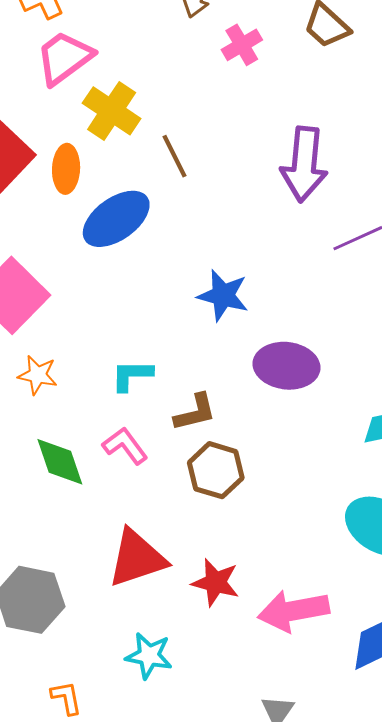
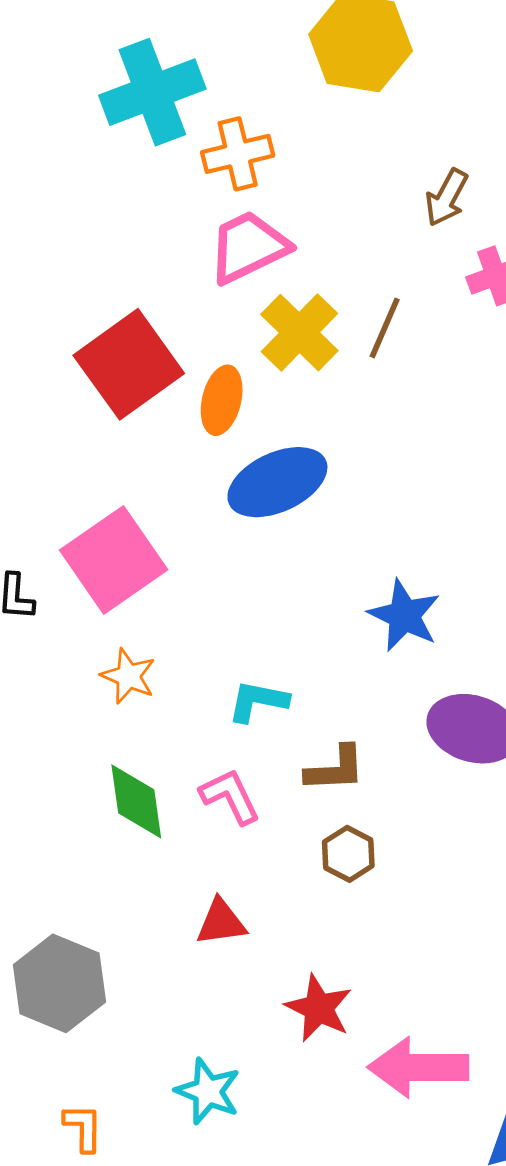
brown line: (174, 156) -> (385, 328), moved, turned 39
brown hexagon: (216, 470) -> (348, 854), size x0.7
red triangle: (137, 558) -> (221, 922), moved, size x0.6

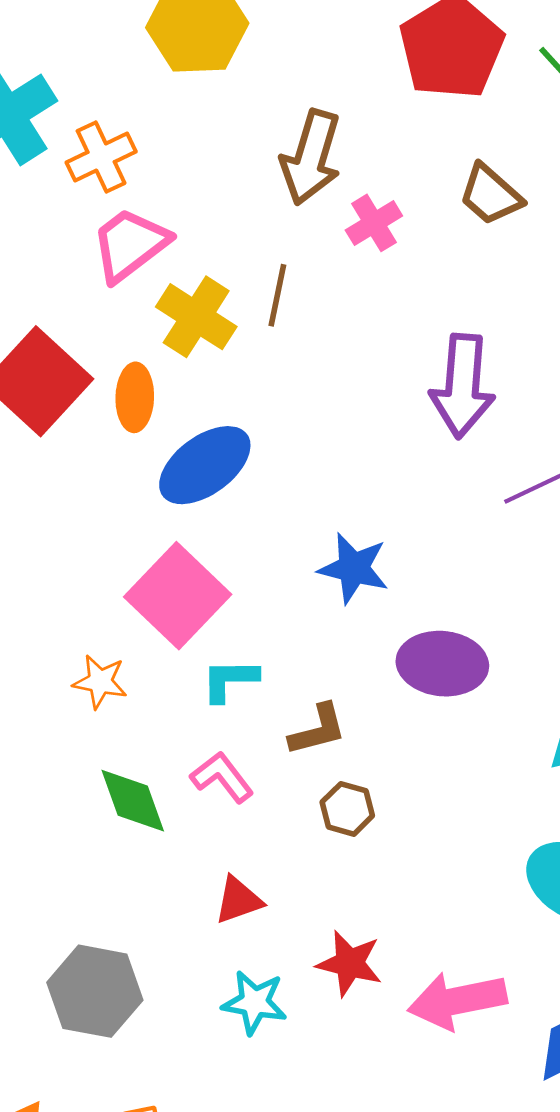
brown arrow: (447, 198) -> (311, 157), size x1.6
pink square: (114, 560) -> (178, 596), moved
cyan star: (208, 1091) -> (254, 1002), moved

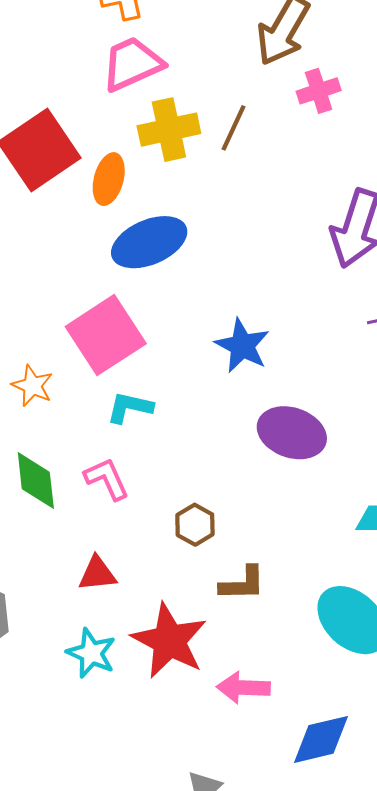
yellow cross: (196, 317) -> (169, 130), turned 32
brown L-shape: (318, 730) -> (242, 584), moved
red star: (349, 963) -> (169, 641), size x1.5
pink arrow: (457, 1001) -> (243, 688), size x0.7

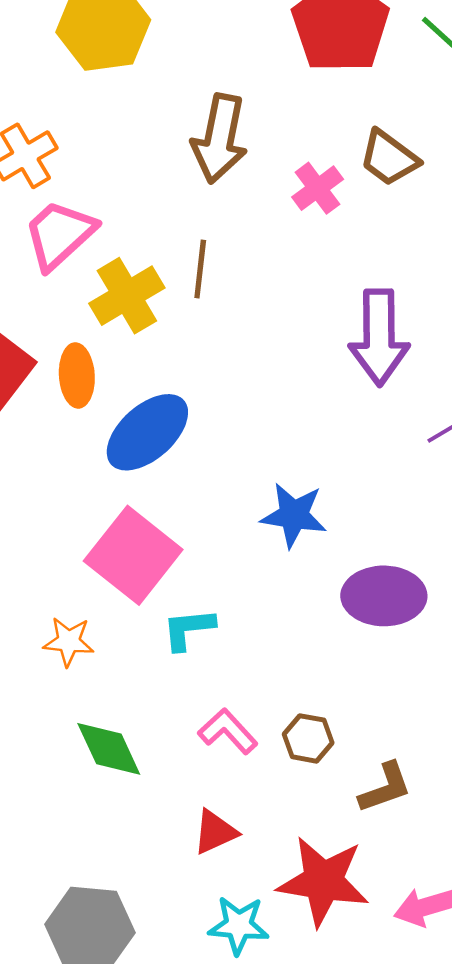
pink cross: (319, 91) -> (318, 188), moved
pink L-shape: (107, 479) -> (228, 731), moved

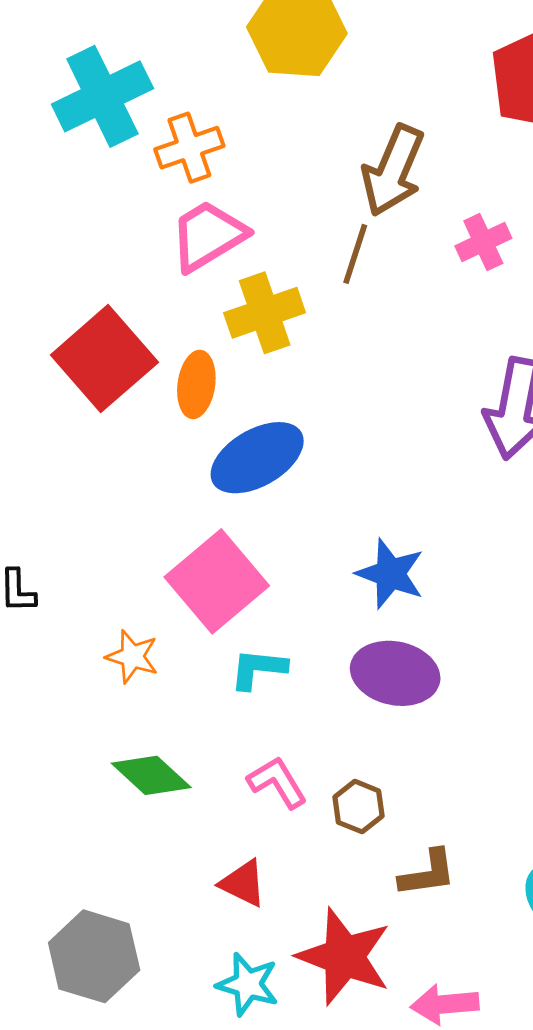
brown line: (200, 269) -> (355, 254), moved
purple ellipse: (384, 596) -> (395, 673), moved
green diamond: (109, 749) -> (151, 775), turned -34
red triangle: (215, 832) -> (243, 883), turned 39

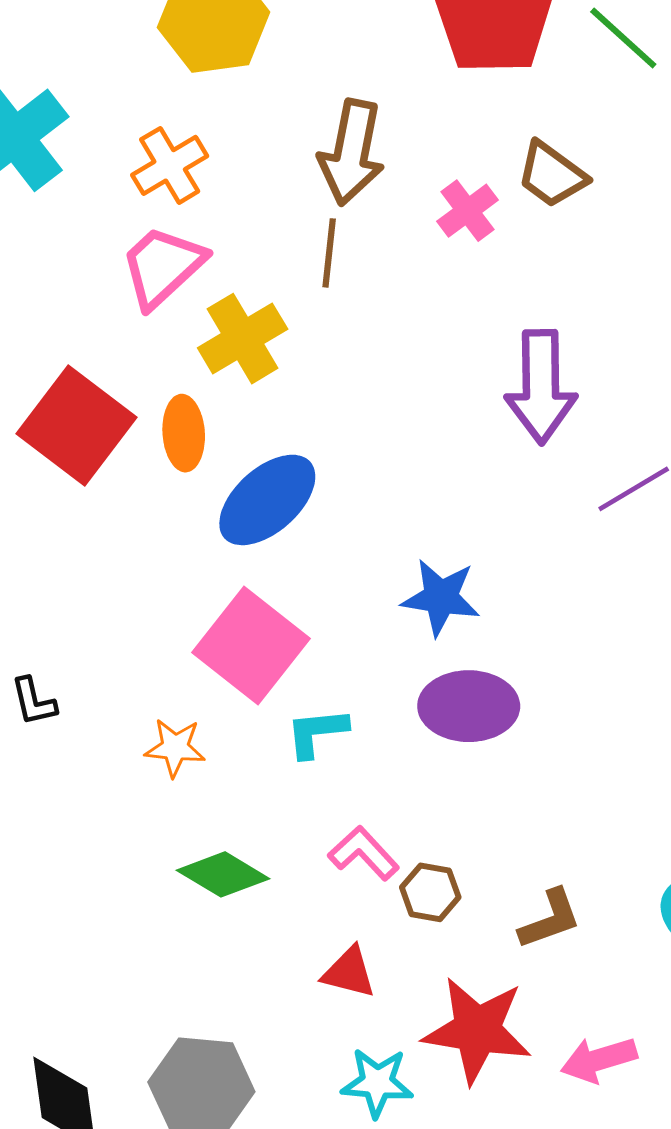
orange cross: (189, 148) -> (170, 165), moved
brown hexagon: (358, 807) -> (430, 892), moved

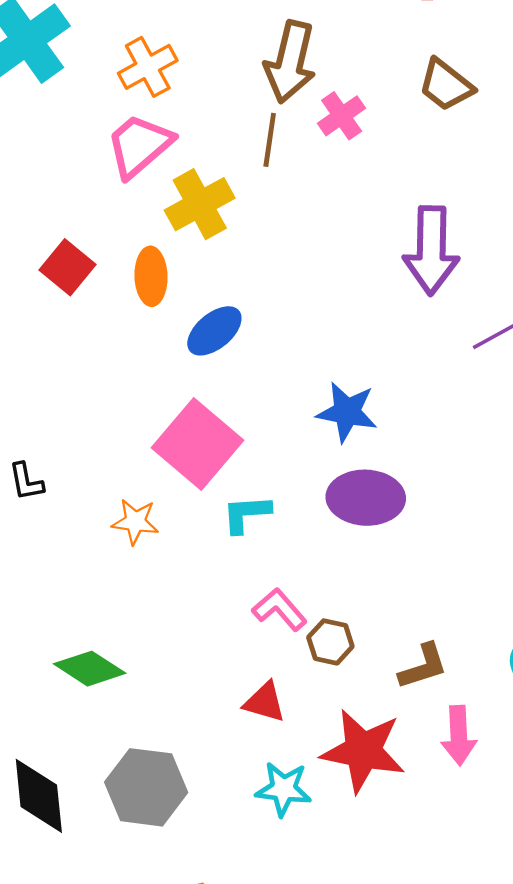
pink cross: (467, 211) -> (342, 116), moved
red square: (76, 426) -> (68, 267), size x0.6
blue ellipse: (267, 500) -> (214, 331), size x0.7
green diamond: (223, 874) -> (90, 669), moved
pink arrow: (599, 1060) -> (459, 735), moved, turned -78

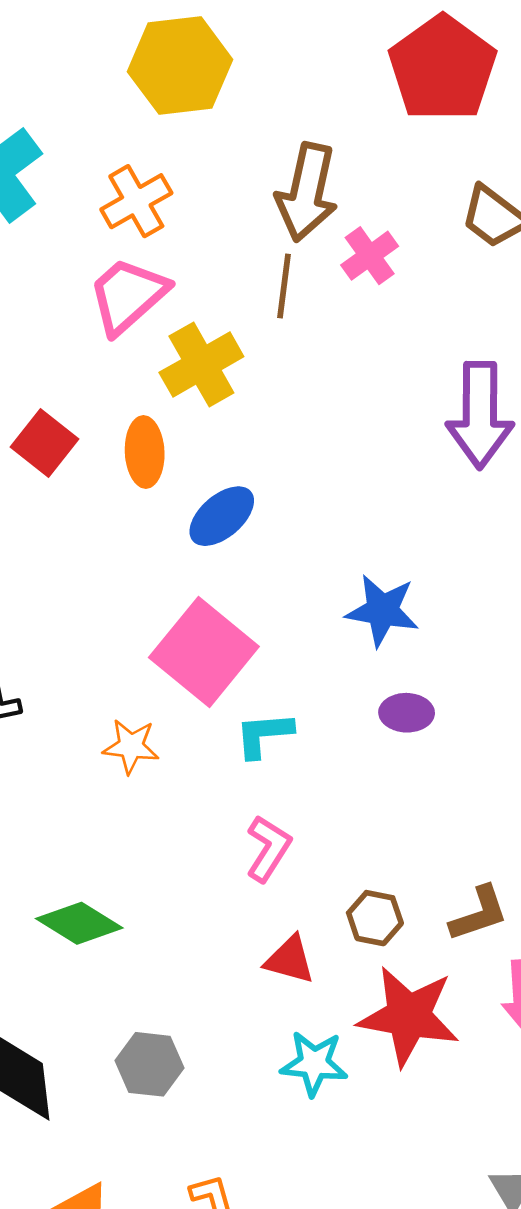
purple ellipse: (366, 498) -> (407, 713), size x0.6
pink L-shape: (280, 609) -> (268, 848), moved, turned 74
brown hexagon: (330, 642) -> (375, 918), moved
gray hexagon: (146, 787) -> (150, 1064), size x0.7

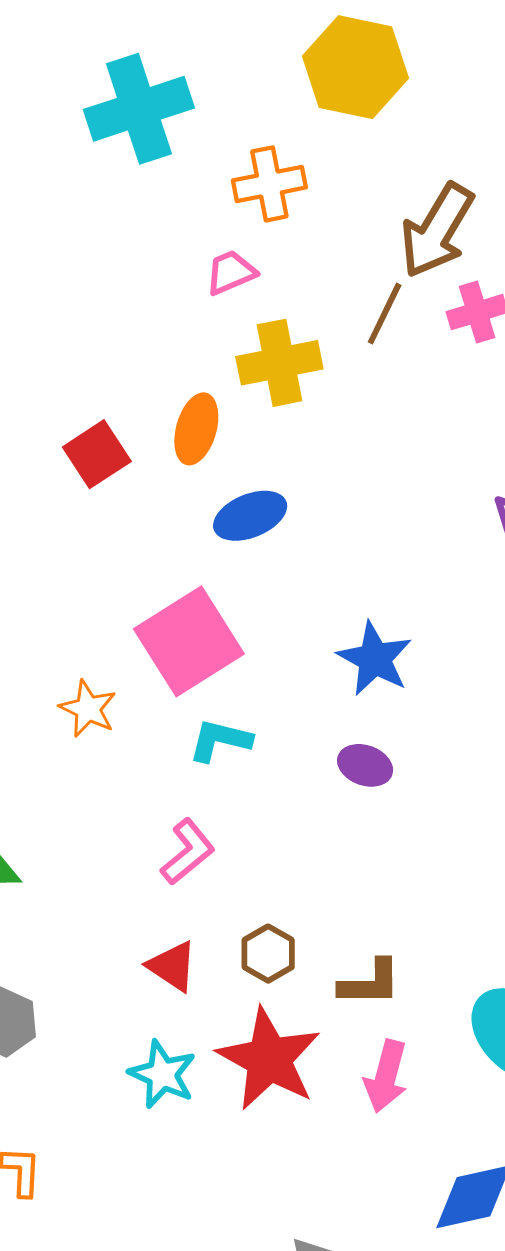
pink trapezoid: (128, 296) -> (231, 272), size x0.6
red square: (44, 443) -> (97, 454), moved

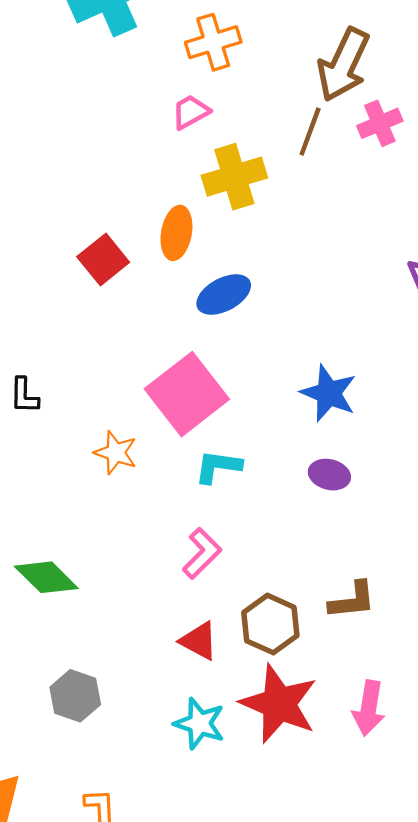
brown hexagon: (268, 954) -> (270, 624), size x1.4
brown L-shape: (370, 983) -> (352, 600), moved

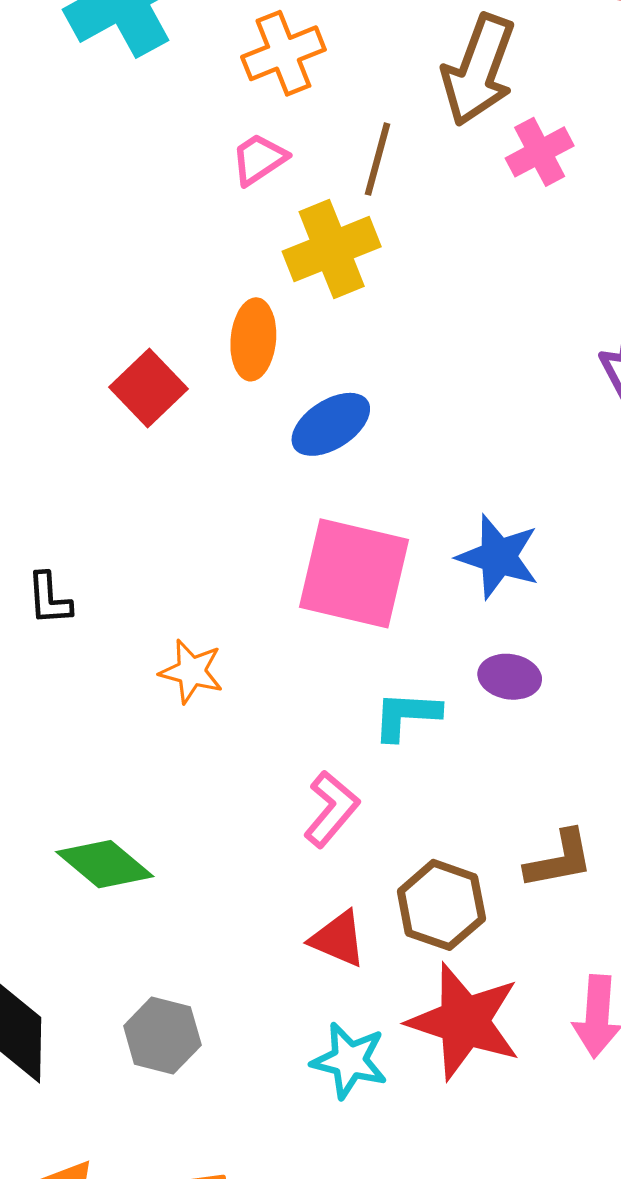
brown line: (310, 132) -> (377, 159), moved
pink square: (187, 394) -> (354, 573), moved, turned -34
cyan L-shape: (218, 467) -> (406, 715), moved

